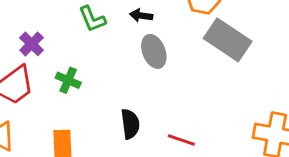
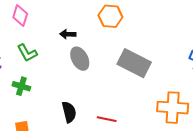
green L-shape: (92, 19) -> (27, 53), moved
gray rectangle: (228, 40) -> (134, 63), moved

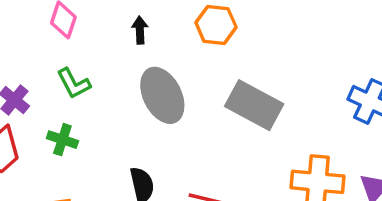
black arrow: (68, 34) -> (140, 30), moved, turned 84
gray ellipse: (80, 59) -> (162, 95), size x1.4

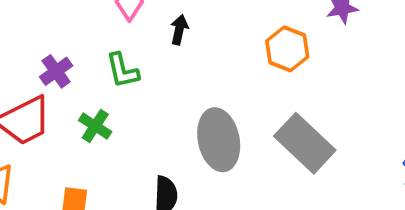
black arrow: (140, 30) -> (179, 30), moved
gray ellipse: (162, 95) -> (219, 140), moved

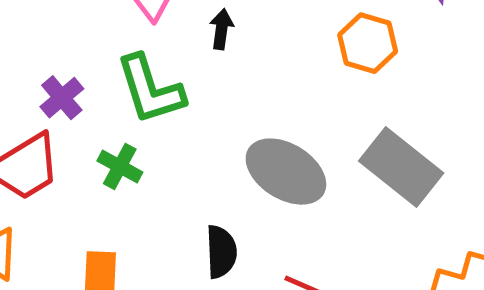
green L-shape: (122, 70) -> (150, 90), size x1.5
gray ellipse: (219, 140) -> (286, 172), turned -42

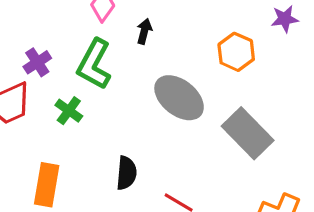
green L-shape: (150, 90) -> (94, 64), turned 39
gray ellipse: (286, 172) -> (179, 98), moved

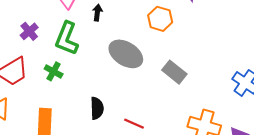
purple cross: (37, 62) -> (29, 31), moved
gray rectangle: (248, 133) -> (174, 72), size x0.7

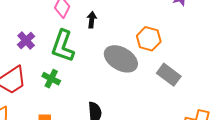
orange hexagon: (160, 19) -> (149, 39), moved

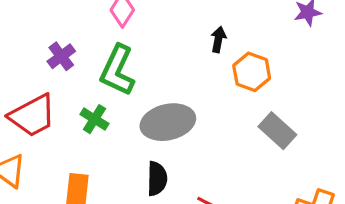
black arrow: (92, 20) -> (218, 39), moved
gray ellipse: (121, 59) -> (168, 122), moved, turned -48

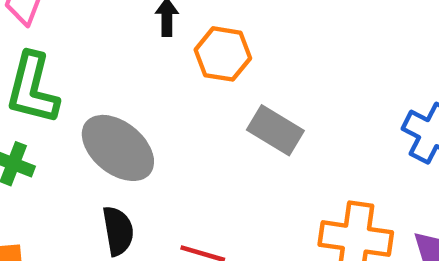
gray ellipse: (168, 122) -> (118, 148), turned 63

